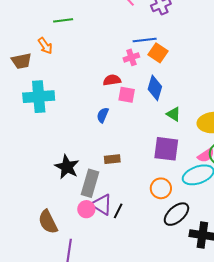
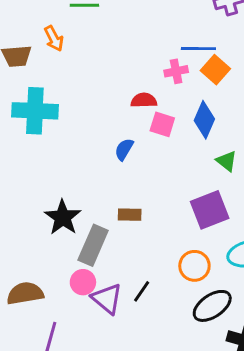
purple square: (166, 149) -> (210, 210), turned -36
purple triangle: (102, 205) -> (107, 299), moved
black line: (118, 211) -> (142, 291), moved
brown semicircle: (48, 222) -> (25, 293), turned 100

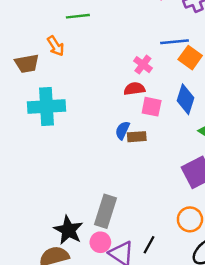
pink cross: (176, 71) -> (143, 65), moved, turned -36
brown rectangle: (130, 215) -> (137, 137), moved
black star: (63, 217) -> (68, 230), moved

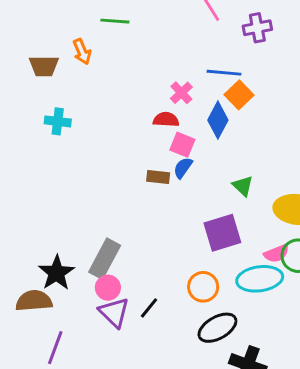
blue diamond: (185, 99) -> (218, 120), moved
cyan cross: (47, 107) -> (58, 121), size x0.6
blue semicircle: (122, 130) -> (183, 168), moved
pink circle: (100, 242) -> (108, 288), moved

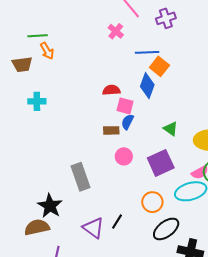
green line: (115, 21) -> (38, 36), moved
pink cross: (181, 93) -> (116, 31), moved
gray rectangle: (105, 259) -> (80, 177), moved, turned -40
pink circle: (108, 288) -> (124, 156), moved

